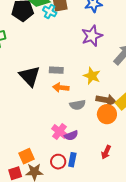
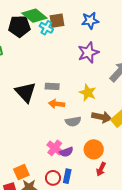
orange circle: (107, 114) -> (94, 149), moved

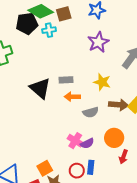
cyan cross: (46, 28) -> (49, 30), moved, turned -32

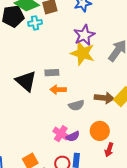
yellow star: (102, 82) -> (83, 53), moved, size x1.4

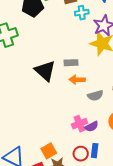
cyan cross: (35, 23) -> (82, 13), moved
pink cross: (61, 134) -> (80, 124), turned 35

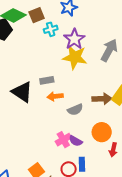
purple semicircle: (92, 127) -> (76, 141), turned 64

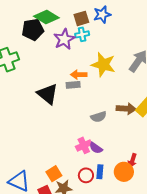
brown square: (37, 15) -> (81, 18), moved
purple star: (74, 39) -> (64, 39), moved
orange arrow: (55, 96) -> (79, 75), moved
orange circle: (102, 132) -> (124, 172), moved

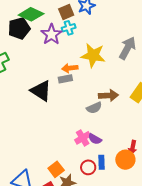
brown arrow: (126, 109) -> (108, 95), moved

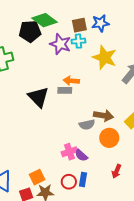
purple star: (51, 34) -> (60, 44), turned -30
yellow star: (93, 55) -> (105, 57), moved
orange circle: (125, 160) -> (109, 138), moved

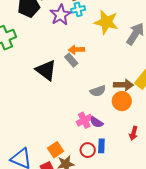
purple star: (60, 44) -> (61, 15), turned 30
gray rectangle: (65, 90) -> (71, 60), turned 56
brown arrow: (103, 116) -> (123, 85), moved

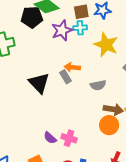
gray semicircle: (98, 91) -> (98, 85), moved
pink cross: (84, 120) -> (69, 138), turned 35
purple semicircle: (96, 122) -> (50, 138), moved

